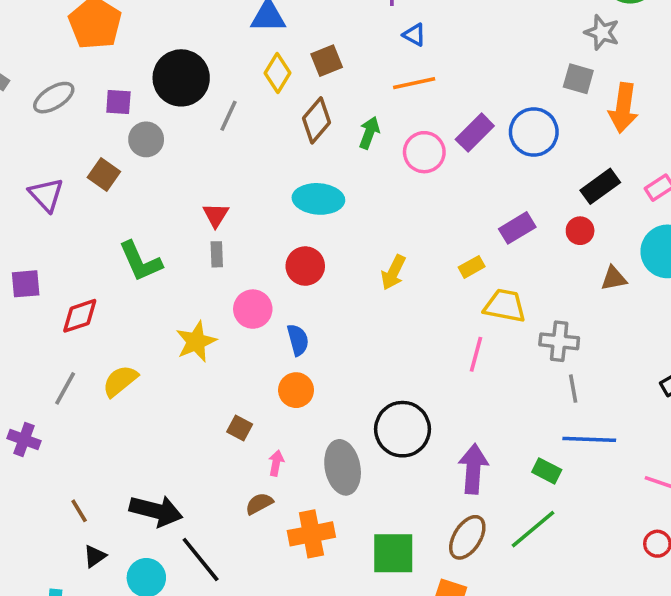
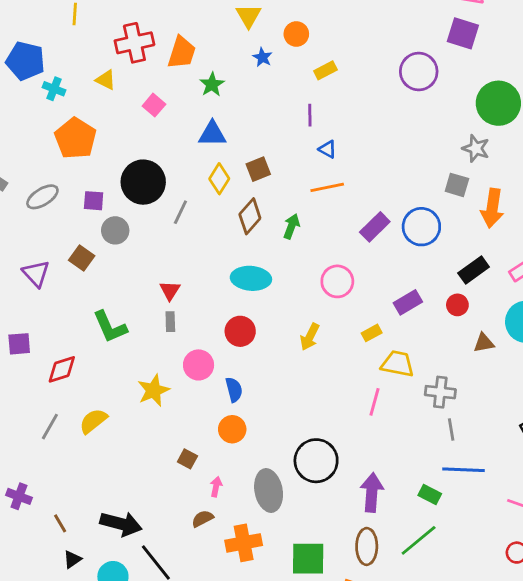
pink circle: (424, 152) -> (337, 281), moved
purple cross: (24, 440) -> (19, 496), moved
brown ellipse: (467, 537) -> (367, 546), turned -32

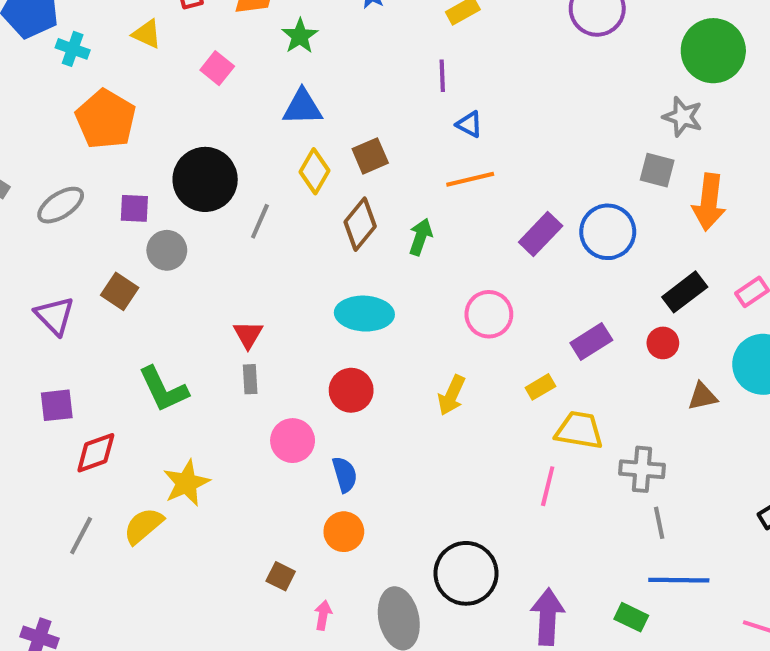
purple square: (19, 344) -> (57, 405), moved
yellow star: (154, 390) -> (186, 483), moved

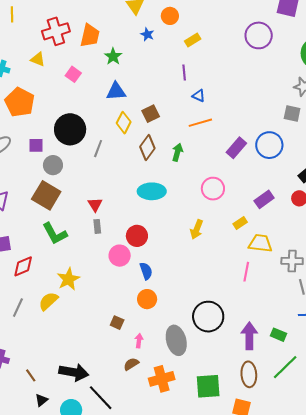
brown square: (120, 291) -> (46, 195), moved, size x1.6
red circle: (351, 390) -> (137, 236), moved
green rectangle: (631, 617) -> (278, 335), moved

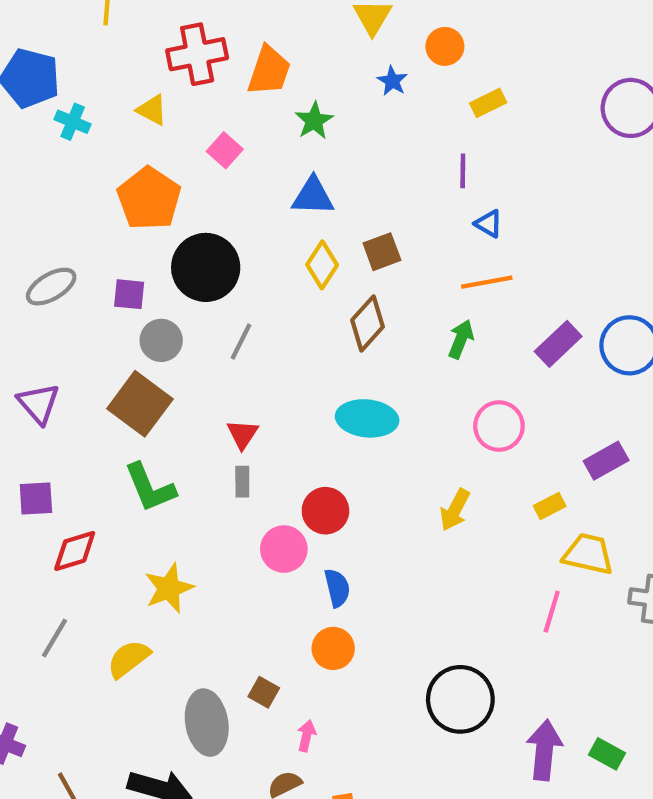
orange pentagon: (20, 102) -> (149, 198), moved
gray line: (98, 149) -> (241, 341), moved
green arrow: (177, 152) -> (461, 339), moved
yellow semicircle: (48, 301) -> (129, 659), moved
gray ellipse: (176, 340) -> (207, 723), moved

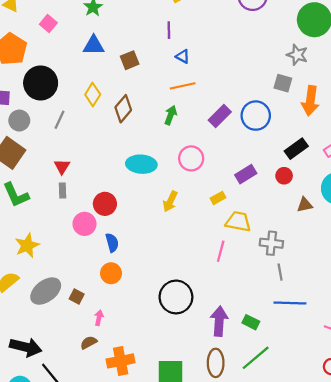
brown square: (382, 252) -> (130, 60), moved
yellow diamond: (322, 265) -> (93, 95), moved
cyan ellipse: (367, 418) -> (141, 164), moved
gray ellipse: (207, 723) -> (46, 291), moved, turned 64

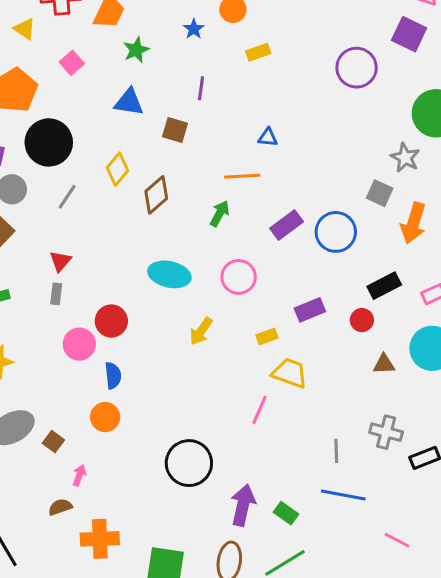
purple line: (169, 30) -> (201, 88), moved
blue triangle: (183, 56) -> (268, 137), moved, turned -32
brown square: (130, 60) -> (175, 130), turned 30
gray cross: (271, 243) -> (386, 432), moved

